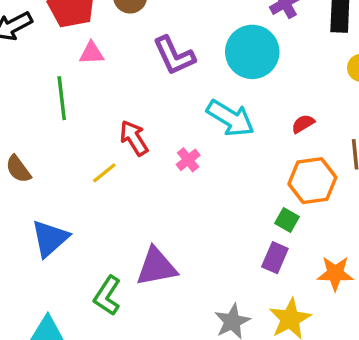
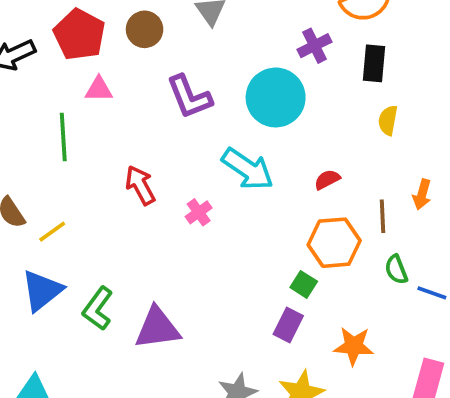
yellow line: (104, 173) -> (52, 232), moved
green L-shape: (107, 296) -> (98, 309), moved

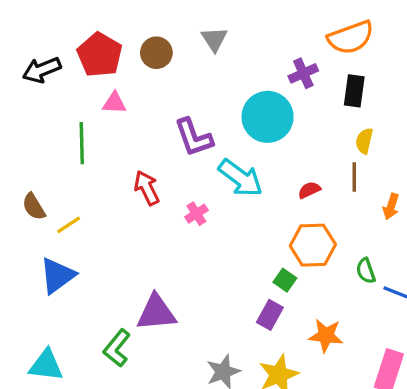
purple L-shape: (189, 97) -> (194, 137), moved
brown line: (383, 216) -> (354, 177), moved
green L-shape: (98, 309) -> (117, 348), moved

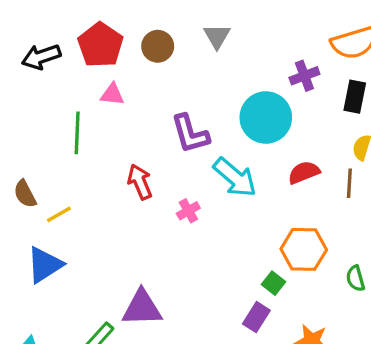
red semicircle: (309, 190) -> (304, 172), moved, size x1.4

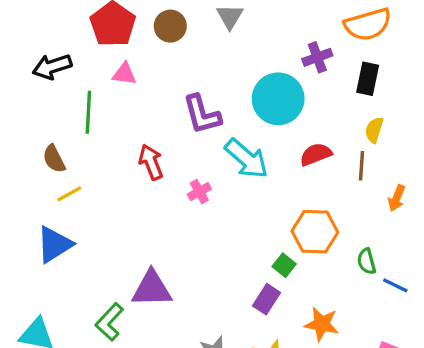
black arrow: (41, 57) -> (52, 67), moved
brown semicircle: (25, 194) -> (54, 159), moved

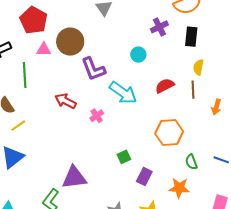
brown circle: (170, 26) -> (70, 42), moved, size x1.4
cyan circle: (278, 99) -> (138, 55), size x0.5
red arrow: (151, 162) -> (66, 101), turned -35
green semicircle: (367, 261) -> (191, 162), moved
green square: (284, 265) -> (124, 157), moved, turned 32

